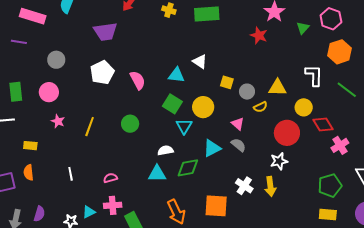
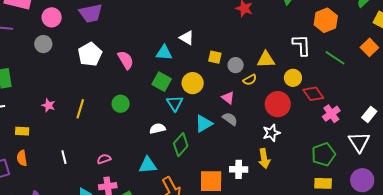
pink circle: (49, 92) -> (52, 17), moved
green diamond: (188, 168) -> (181, 145), turned -35
cyan triangle: (157, 174) -> (148, 165), moved
white cross: (244, 186) -> (239, 169), moved, turned -30

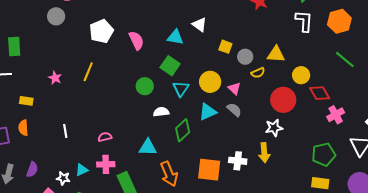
white L-shape: (302, 45) -> (304, 21), moved
yellow circle: (193, 83) -> (210, 82), moved
green circle: (121, 104) -> (145, 86), moved
yellow line: (80, 109) -> (88, 72), moved

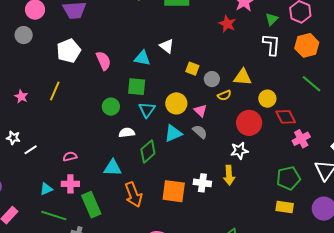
green square: (170, 66) -> (137, 87), turned -30
white line: (65, 131) -> (31, 150), turned 64
white star: (63, 178) -> (13, 138), moved

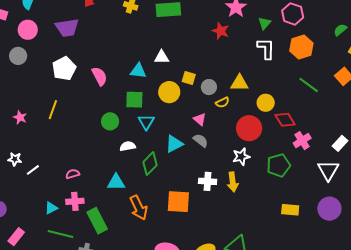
white triangle: (167, 46) -> (162, 57), turned -35
yellow circle: (176, 103) -> (169, 92), moved
green pentagon: (288, 178) -> (279, 165), moved
white cross: (202, 183) -> (208, 181), moved

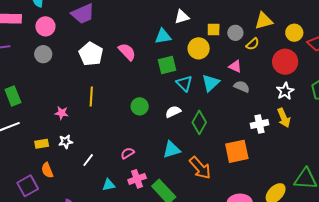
green circle: (110, 121) -> (140, 106), moved
cyan triangle: (174, 144) -> (211, 83), moved
white star: (15, 159) -> (66, 142), moved
cyan triangle: (51, 208) -> (109, 185), moved, turned 32

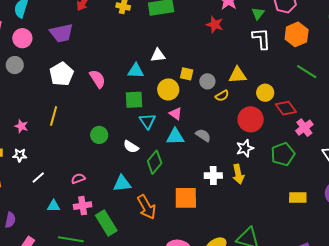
pink triangle: (235, 66) -> (176, 114), moved
cyan triangle: (211, 83) -> (175, 137), moved, turned 30
white semicircle: (173, 112) -> (131, 147), turned -133

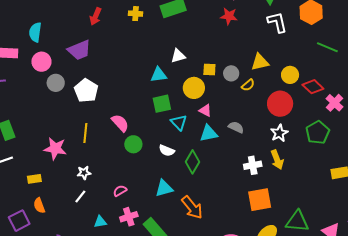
gray circle: (15, 65) -> (56, 83), moved
pink semicircle: (97, 79) -> (120, 123), moved
pink star: (21, 126) -> (55, 149), size x1.6
white star: (20, 155) -> (84, 173), moved
orange square: (186, 198) -> (260, 200), moved

